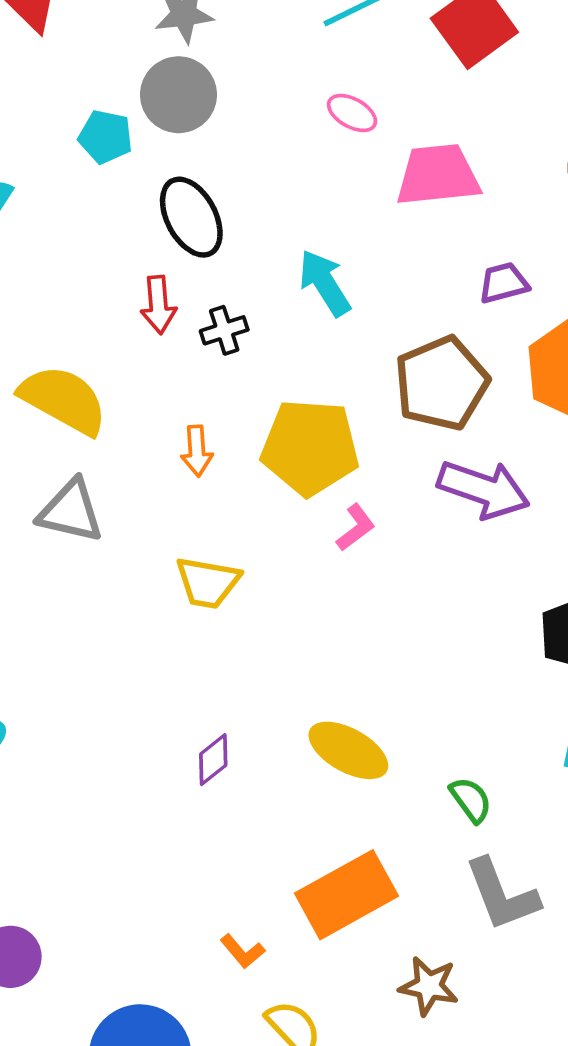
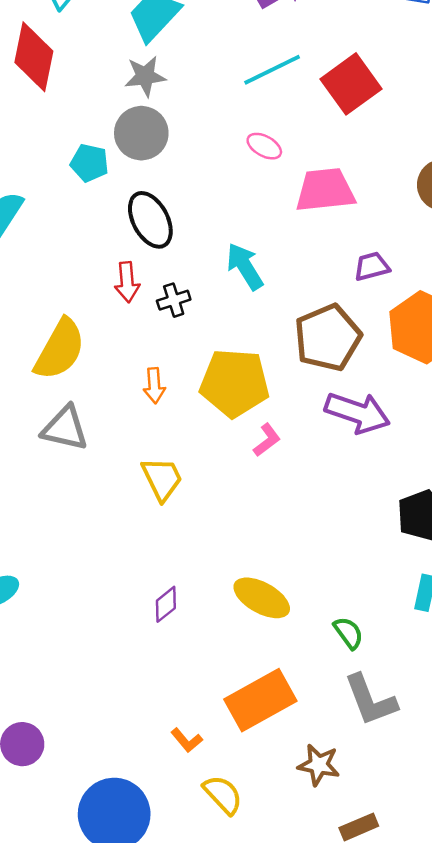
yellow semicircle: (63, 400) -> (60, 349), turned 90
yellow trapezoid: (208, 582) -> (162, 479), turned -126

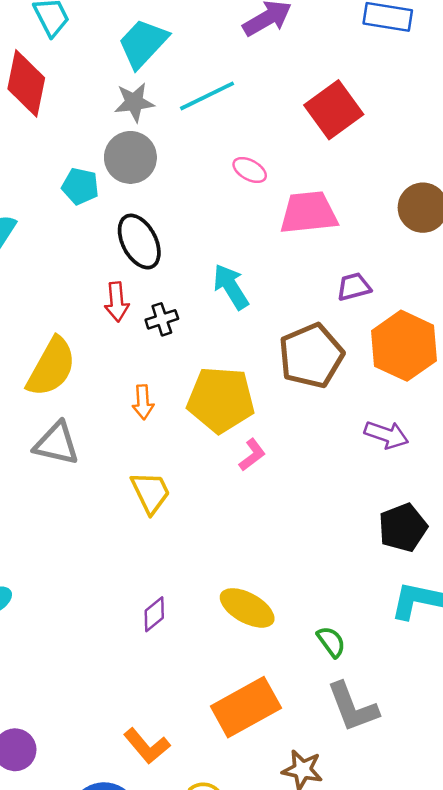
cyan line: (272, 70) -> (207, 96), moved
purple arrow: (357, 413) -> (386, 435), moved, size x0.7
orange L-shape: (187, 740) -> (147, 746), moved, size x1.5

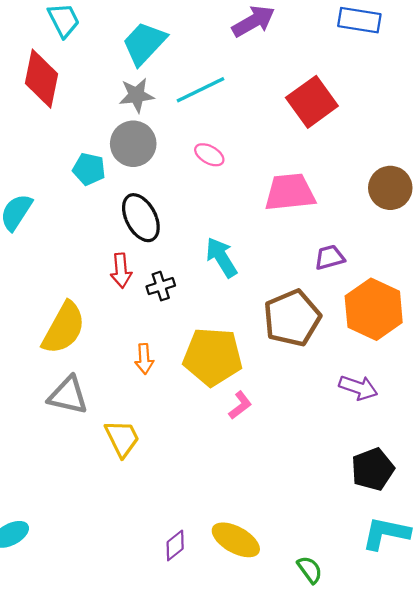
pink ellipse: (250, 170) -> (209, 155), moved
yellow trapezoid: (151, 493) -> (122, 438), moved
purple diamond: (154, 614) -> (175, 545), moved

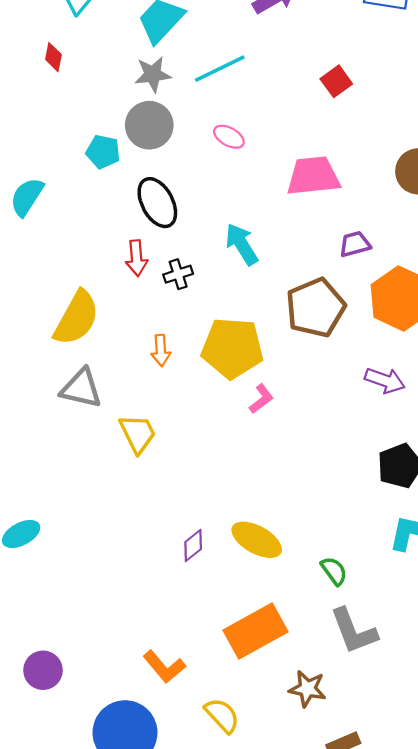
red diamond: (42, 79) -> (53, 57), size x0.5
red square: (312, 102) -> (336, 81), size x0.6

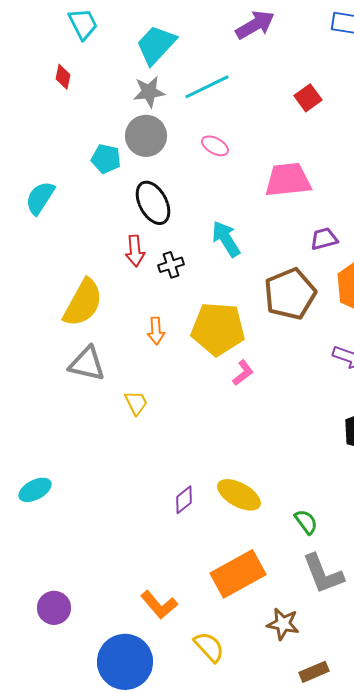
yellow trapezoid: (138, 434) -> (136, 403), size x0.7

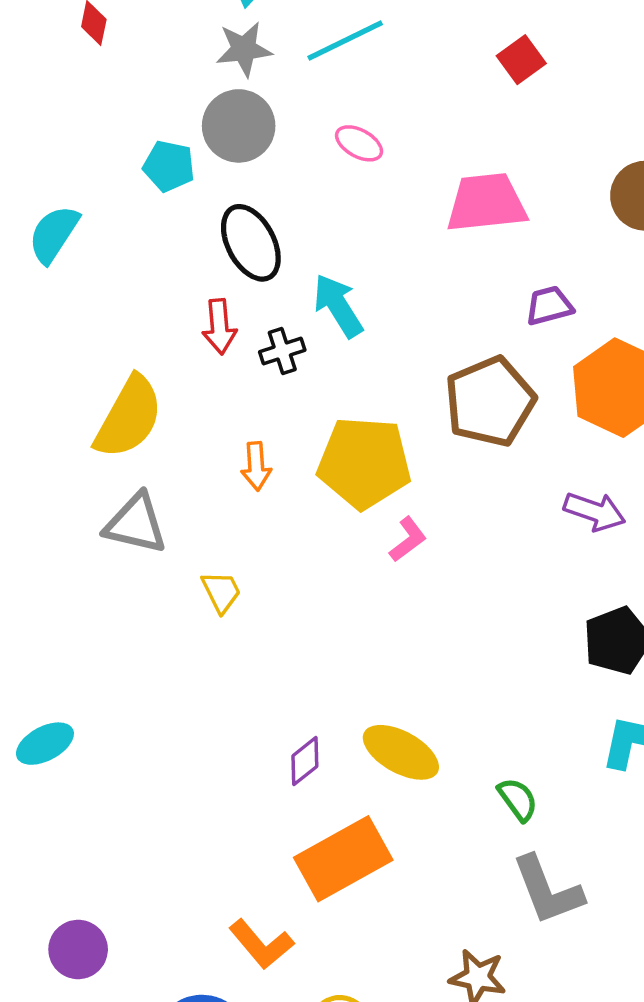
cyan arrow: (226, 239) -> (338, 306), moved
orange rectangle: (238, 574) -> (343, 859), moved

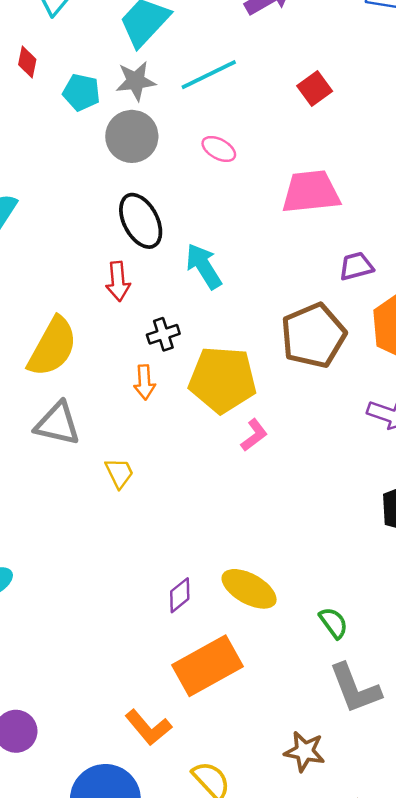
red square: (521, 60) -> (315, 88), moved
cyan pentagon: (169, 166) -> (81, 92), moved
black cross: (282, 351) -> (163, 334), moved

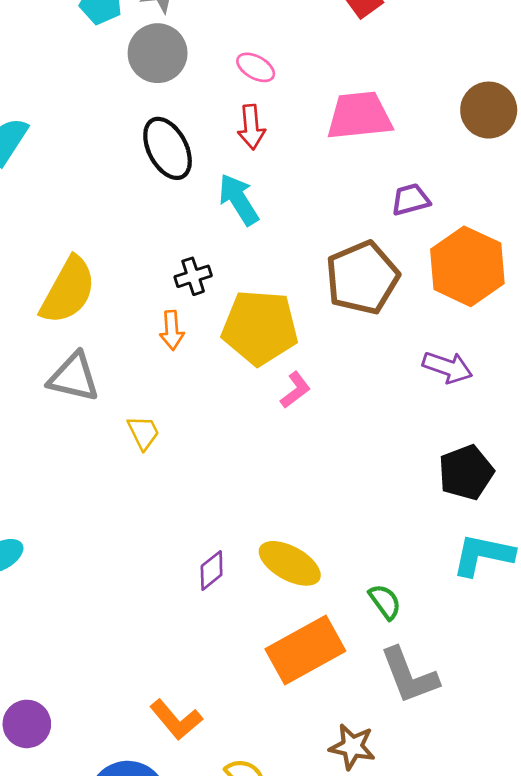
red arrow: (118, 281) -> (251, 127), moved
orange rectangle: (207, 666) -> (305, 650), moved

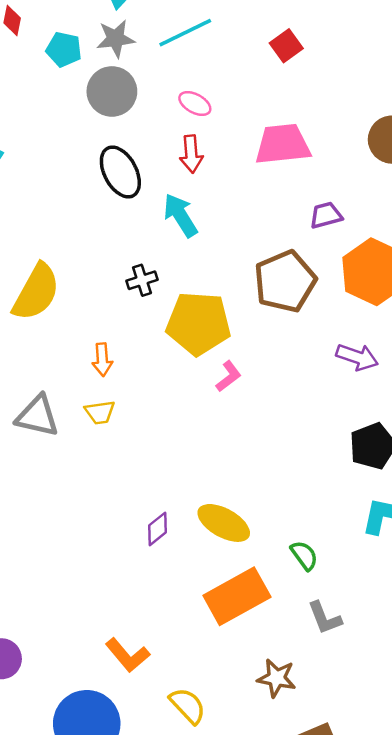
orange arrow: (172, 330) -> (102, 359), moved
gray triangle: (74, 377) -> (37, 416), moved
yellow trapezoid: (143, 433) -> (100, 412), turned 108
gray L-shape: (409, 676) -> (325, 618), size x0.7

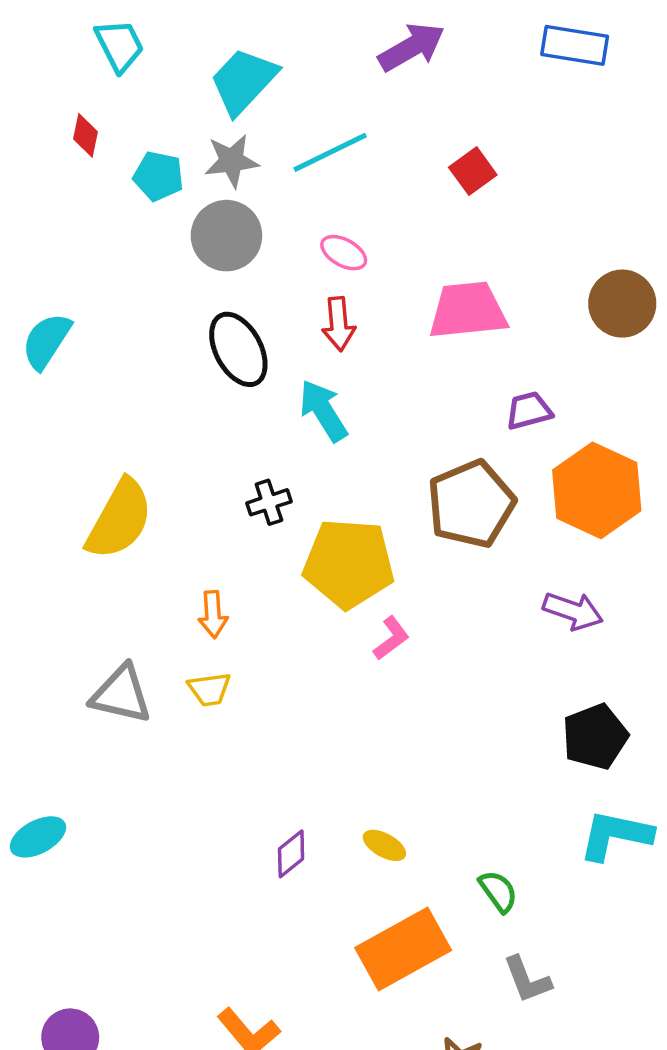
yellow ellipse: (224, 523) -> (384, 845), size x0.6

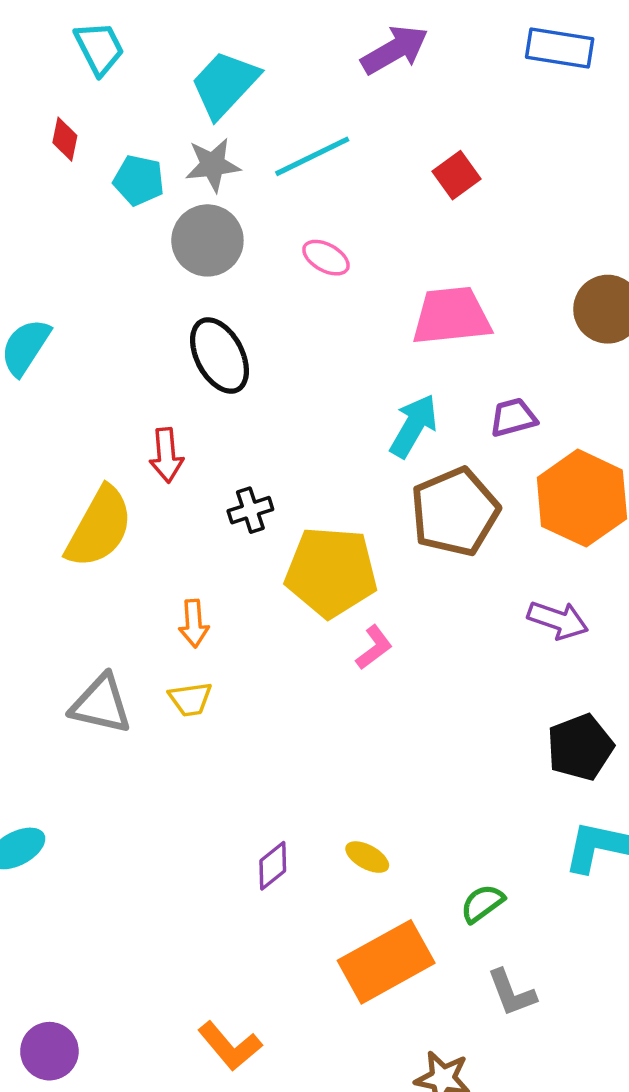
red arrow: (339, 324) -> (166, 455), moved
cyan arrow: (323, 411) -> (414, 426), moved, turned 62
green semicircle: (498, 891) -> (482, 903), turned -90

